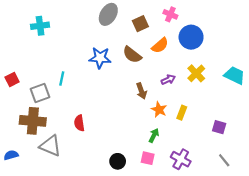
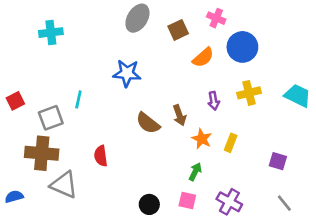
brown semicircle: (132, 55) -> (148, 123), moved
yellow cross: (196, 73) -> (249, 93), turned 30
purple arrow: (168, 80) -> (214, 101), turned 104

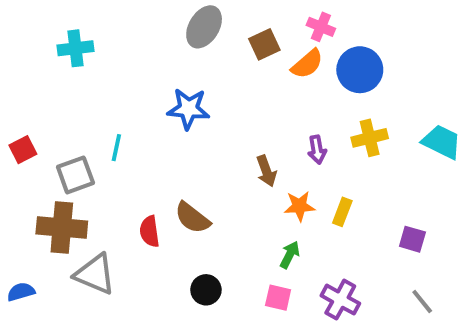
orange semicircle: (203, 57) -> (307, 64), moved
brown semicircle: (148, 123) -> (192, 218), moved
orange star: (202, 139) -> (299, 206), turned -30
black circle: (149, 204) -> (206, 290), moved

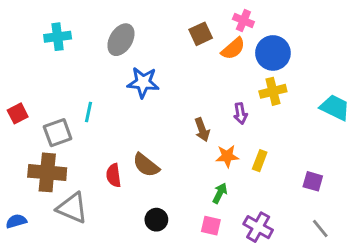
gray ellipse: (204, 27) -> (121, 40), moved
yellow cross: (370, 138) -> (273, 91), moved

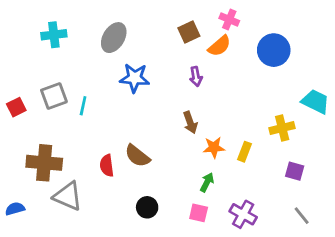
blue circle: (273, 53) -> (274, 50), moved
yellow cross: (273, 91) -> (282, 128), moved
purple arrow: (240, 113) -> (196, 77), moved
gray square: (58, 133) -> (54, 96), moved

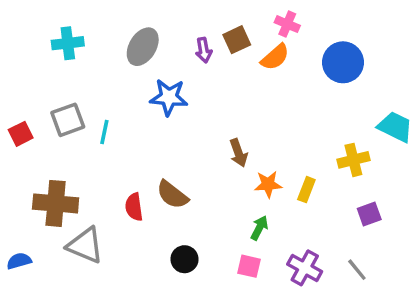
purple arrow: (196, 77) -> (204, 50), moved
purple square: (295, 171) -> (369, 214), turned -36
gray line: (302, 216) -> (357, 270), moved

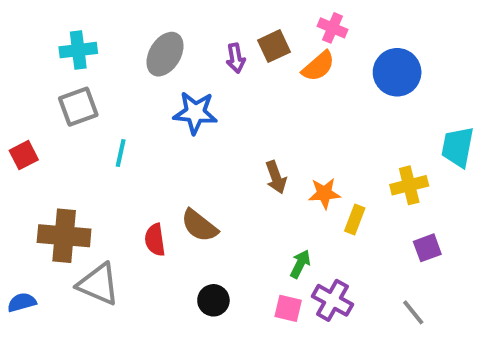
gray square: (68, 120) -> (78, 107), moved
cyan trapezoid: (395, 127) -> (458, 147), turned -105
orange star: (268, 184) -> (324, 193), moved
purple cross: (305, 268) -> (332, 300), moved

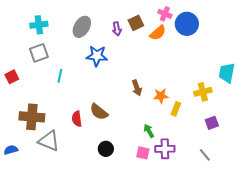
blue circle: (397, 72) -> (187, 24), moved
green arrow: (300, 264) -> (149, 131), turned -56
purple cross: (332, 300) -> (165, 149), turned -30

